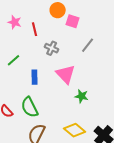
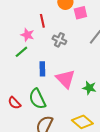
pink square: (73, 21) -> (80, 13), turned -32
pink star: (15, 22) -> (27, 35), moved
pink triangle: (66, 74) -> (65, 79), moved

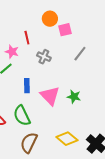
green star: (89, 88) -> (74, 97), moved

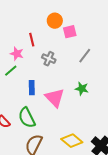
green star: (74, 97) -> (82, 89), moved

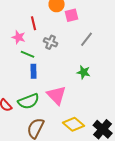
green line: (11, 71) -> (28, 54), moved, turned 64
pink triangle: (55, 98) -> (57, 95), moved
green semicircle: (27, 118) -> (29, 101), turned -85

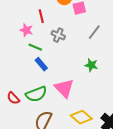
blue rectangle: (34, 71) -> (41, 64), turned -40

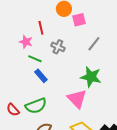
green star: (91, 65) -> (91, 77), size x1.5
pink triangle: (64, 88) -> (77, 99), moved

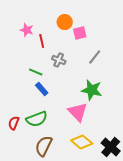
pink star: (26, 42) -> (27, 30), moved
red semicircle: (13, 110) -> (14, 123), turned 64

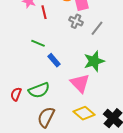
gray cross: (59, 60) -> (76, 21), moved
blue rectangle: (42, 89) -> (54, 60), moved
green star: (92, 90) -> (94, 61), turned -30

